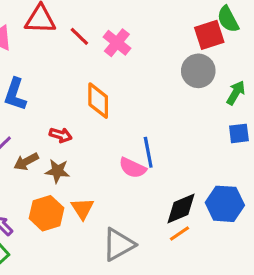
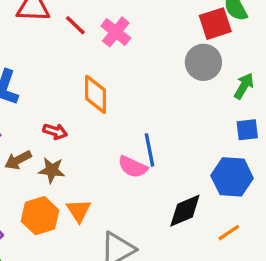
blue hexagon: (225, 204) -> (232, 177), moved
orange line: (179, 234) -> (229, 233), moved

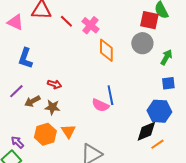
red square: (215, 24) -> (149, 20), turned 30
orange diamond: (96, 94) -> (106, 50), moved
black diamond: (185, 211) -> (146, 131), moved

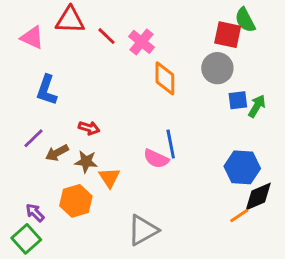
green arrow: (166, 57) -> (257, 106), moved
blue square: (168, 83) -> (238, 100), moved
orange triangle: (68, 131) -> (109, 178), moved
black diamond: (146, 131) -> (258, 197), moved

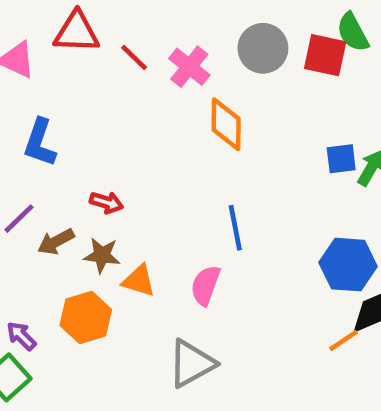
gray circle: (217, 68) -> (263, 48), moved
pink semicircle: (156, 159) -> (205, 285), moved, turned 85
orange triangle: (109, 178) -> (139, 281), turned -40

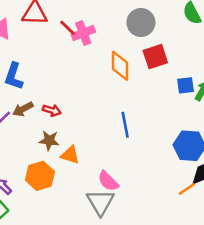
red square: (325, 55) -> (155, 57), moved, turned -30
pink cross: (189, 67) -> (83, 33), moved, turned 30
brown arrow: (56, 242) -> (23, 109), moved
pink semicircle: (205, 285) -> (108, 181), moved, turned -65
gray triangle: (192, 364) -> (100, 202), turned -32

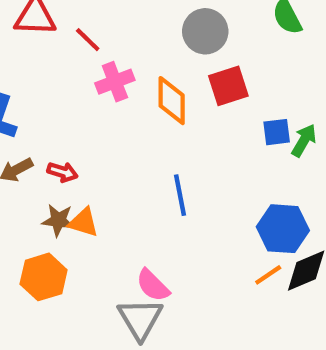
pink cross: (83, 33) -> (115, 82), moved
orange triangle: (70, 155) -> (83, 222), moved
orange line: (187, 189) -> (268, 275), moved

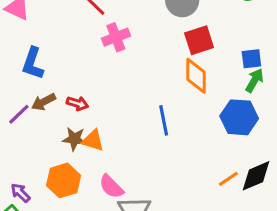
orange diamond: (172, 101) -> (196, 76), moved
blue square: (277, 132) -> (251, 59), moved
blue hexagon: (283, 229) -> (239, 117), moved
pink semicircle: (153, 285) -> (111, 187), moved

